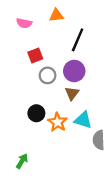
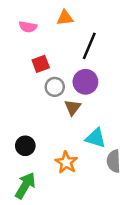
brown triangle: (72, 93) -> (73, 107), moved
black circle: (36, 113) -> (25, 146), moved
orange star: (58, 122) -> (66, 162), moved
green arrow: (22, 161) -> (25, 185), size x1.5

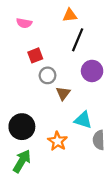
orange triangle: (65, 18) -> (70, 15), moved
purple circle: (85, 82) -> (92, 71), moved
black circle: (25, 146) -> (22, 127), size x1.5

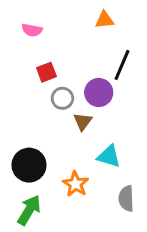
orange triangle: (70, 15) -> (105, 20), moved
black line: (78, 40) -> (122, 65), moved
purple circle: (92, 71) -> (99, 92), moved
gray semicircle: (99, 140) -> (126, 198), moved

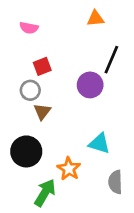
gray circle: (62, 98) -> (30, 90), moved
brown triangle: (83, 122) -> (42, 112), moved
green arrow: (29, 210) -> (45, 193), moved

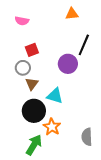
cyan triangle: (99, 143) -> (55, 96), moved
black circle: (26, 151) -> (34, 111), moved

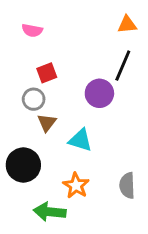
orange triangle: (72, 14) -> (127, 25), moved
black circle: (34, 111) -> (23, 165), moved
gray semicircle: (87, 137) -> (127, 185), moved
green arrow: (34, 145) -> (50, 212), turned -115

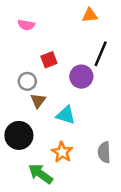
orange triangle: (127, 25) -> (90, 15), moved
red square: (47, 73) -> (49, 60), moved
green arrow: (50, 212) -> (41, 174), turned 30

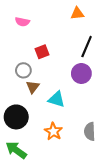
purple circle: (81, 77) -> (81, 73), moved
green arrow: (41, 174) -> (16, 150), moved

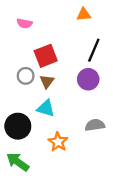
red square: (42, 52) -> (46, 56), size x1.5
brown triangle: (33, 87) -> (47, 81), moved
cyan triangle: (57, 99) -> (46, 108), moved
gray semicircle: (90, 131) -> (95, 125), moved, turned 84

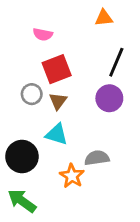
pink semicircle: (25, 23) -> (43, 34), moved
gray semicircle: (95, 125) -> (97, 158), moved

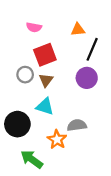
orange triangle: (104, 18) -> (78, 30), moved
green arrow: (22, 201) -> (32, 159), moved

